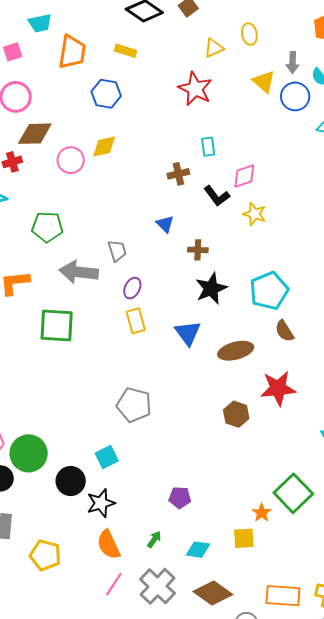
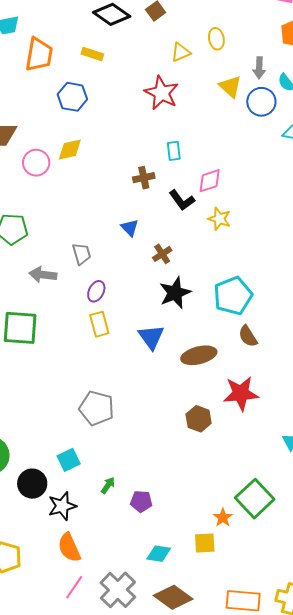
brown cross: (198, 250) -> (162, 254), turned -36
gray arrow: (79, 272) -> (43, 275), size x0.7
green arrow: (154, 539) -> (108, 485), moved

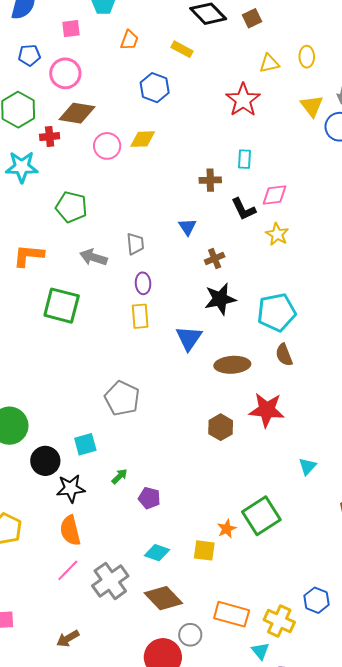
orange trapezoid: (39, 55) -> (129, 40), size x0.6
purple ellipse: (96, 291) -> (143, 283), turned -40

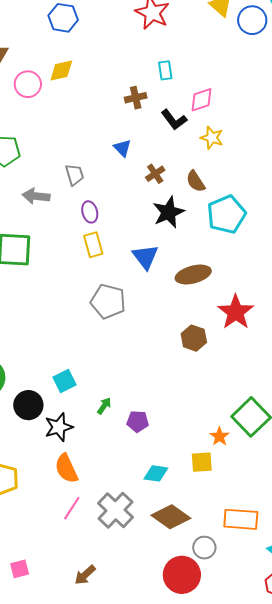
brown semicircle: (284, 355) -> (196, 181), moved
gray pentagon: (122, 398) -> (108, 301), moved
red star: (267, 410) -> (236, 312), turned -30

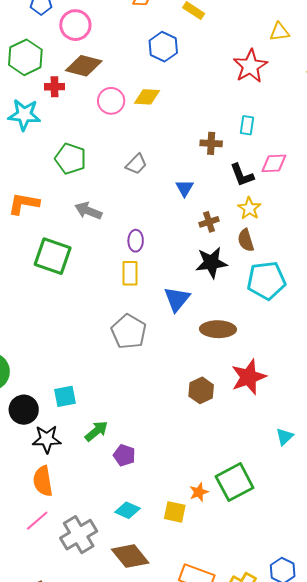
yellow star: (212, 138) -> (249, 208), moved
gray trapezoid: (75, 175) -> (136, 164), moved, turned 45
green arrow: (104, 406) -> (96, 431), size x1.4

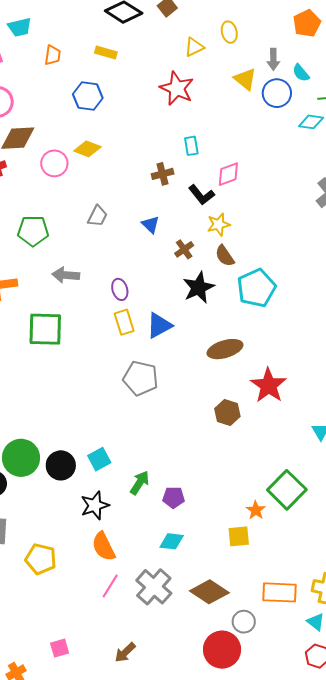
yellow diamond: (147, 97) -> (87, 149), turned 36
yellow star: (249, 208) -> (219, 224), turned -30
blue triangle: (177, 299) -> (159, 325), moved, turned 40
black circle: (24, 410) -> (61, 465), moved
cyan diamond: (128, 510) -> (172, 541), moved

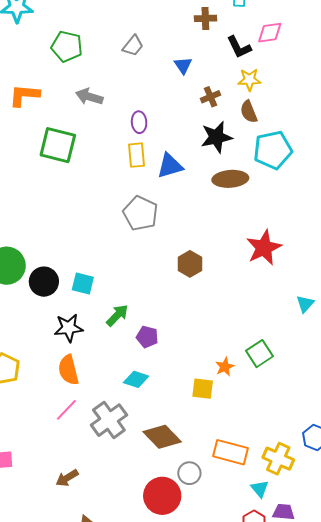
brown ellipse: (225, 349) -> (230, 179), moved
brown hexagon: (227, 413) -> (190, 264), moved
cyan square: (99, 459) -> (83, 284), turned 30
green square: (287, 490) -> (260, 354), size x0.7

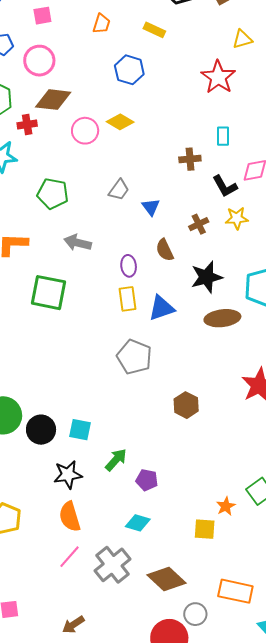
blue triangle: (183, 65) -> (151, 207), moved
brown cross: (210, 97) -> (199, 224), moved
brown semicircle: (249, 112) -> (165, 250), moved

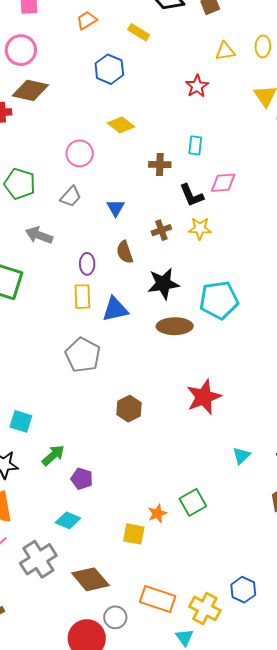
orange trapezoid: (101, 24) -> (87, 20), turned -145
red star: (218, 77) -> (197, 86), size x0.7
yellow diamond: (120, 122) -> (121, 125), moved
pink circle: (85, 131) -> (80, 153), moved
gray trapezoid: (119, 190) -> (71, 197), moved

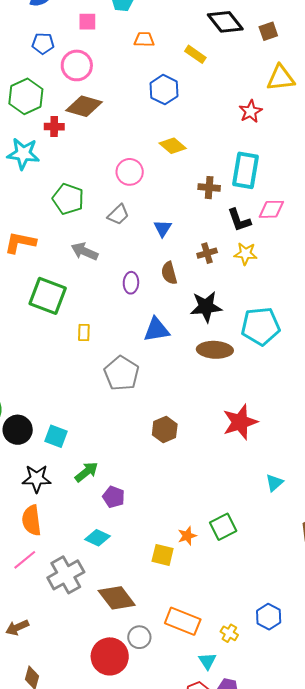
orange trapezoid: (87, 20) -> (144, 39), turned 30
yellow triangle: (225, 51) -> (281, 78), size x1.4
cyan rectangle: (195, 145) -> (246, 170), size x1.8
yellow rectangle: (82, 297) -> (84, 333), moved, size x0.7
yellow cross: (205, 608) -> (229, 633), size x0.6

